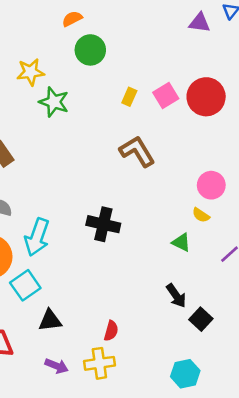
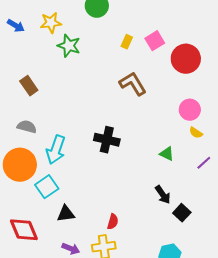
red circle: (206, 97) -> (186, 59), moved
yellow semicircle: (201, 215) -> (196, 133), moved

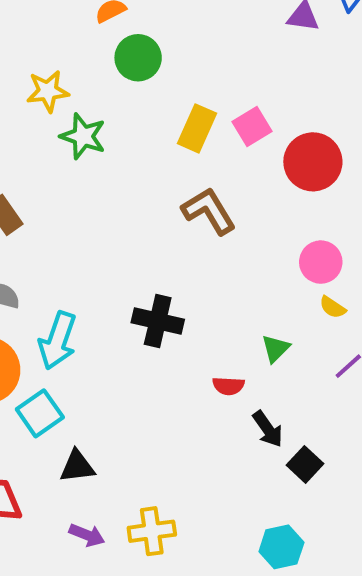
yellow rectangle: (127, 42) -> (197, 128), size x1.6
green triangle: (167, 154) -> (276, 348), turned 49
red semicircle: (113, 222) -> (228, 386), moved, turned 77

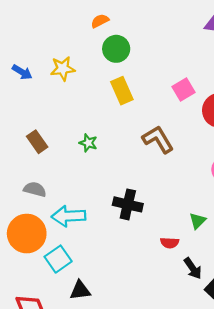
yellow rectangle: (197, 128) -> (122, 91), moved, turned -48
green star: (83, 136) -> (88, 143), moved, size x0.7
cyan arrow: (58, 341) -> (69, 216), turned 68

